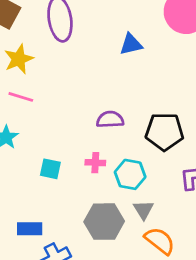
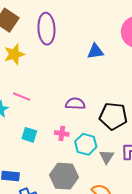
pink line: (21, 97) -> (22, 97), moved
gray triangle: (143, 210) -> (107, 157), moved

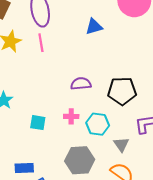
pink line: (22, 97) -> (41, 43), moved, turned 66
gray triangle: (107, 157) -> (121, 144), moved

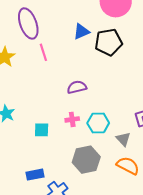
pink line: (41, 43) -> (43, 52), moved
black pentagon: (122, 91) -> (109, 42), moved

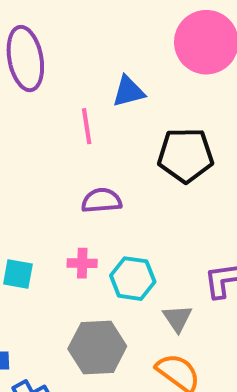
black pentagon: (109, 42) -> (186, 155), moved
pink line: (43, 52) -> (87, 126), moved

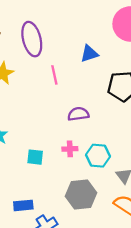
pink line: (87, 126) -> (54, 75), moved

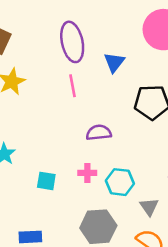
purple ellipse: (32, 39) -> (72, 42), moved
blue triangle: (89, 54) -> (114, 62), turned -36

